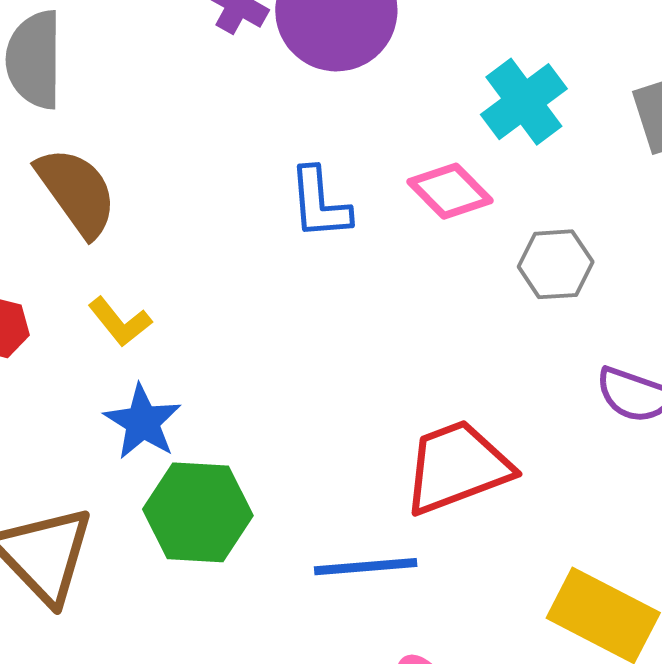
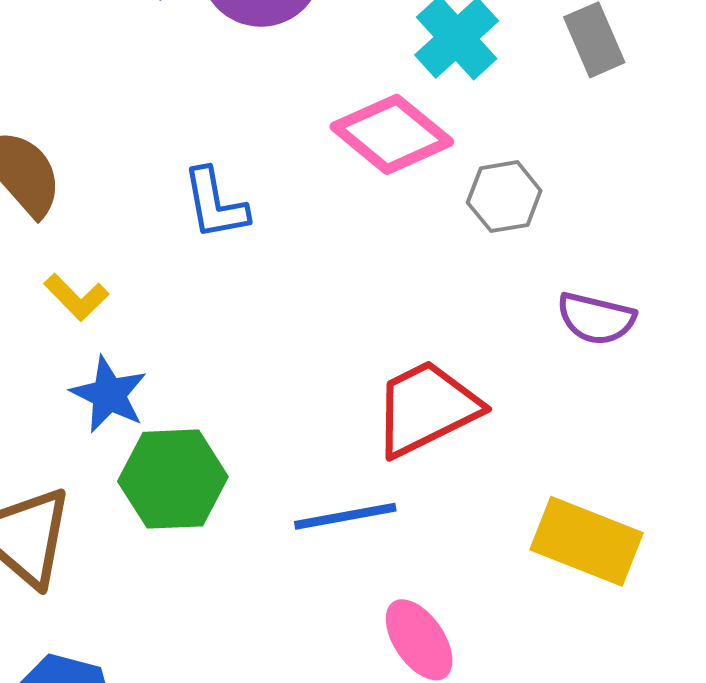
pink diamond: (450, 191) -> (392, 134), size x1.4
blue L-shape: (319, 203) -> (215, 204), moved

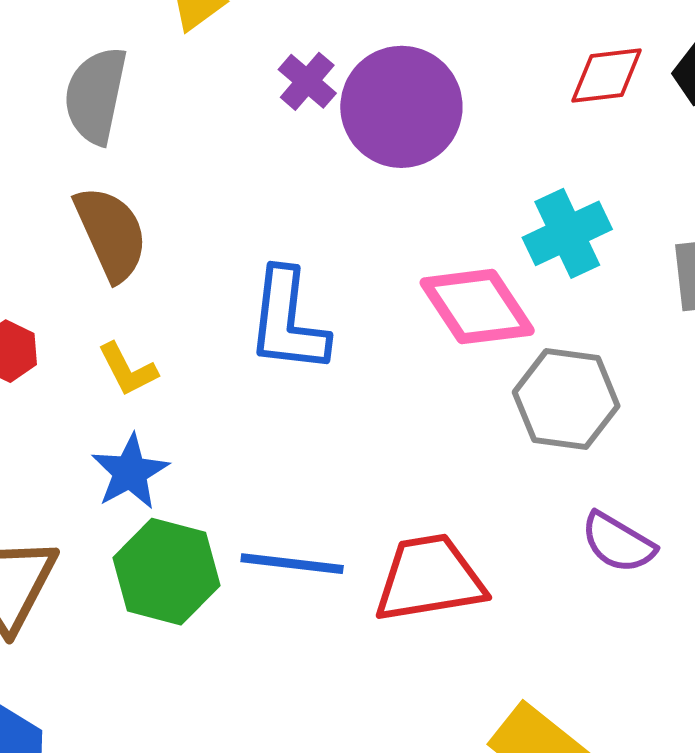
gray hexagon: (504, 197) -> (566, 399), size x1.4
blue L-shape: (215, 204) -> (288, 321), size x1.4
blue line: (345, 516) -> (292, 564), moved

